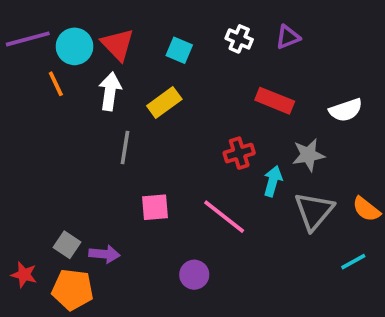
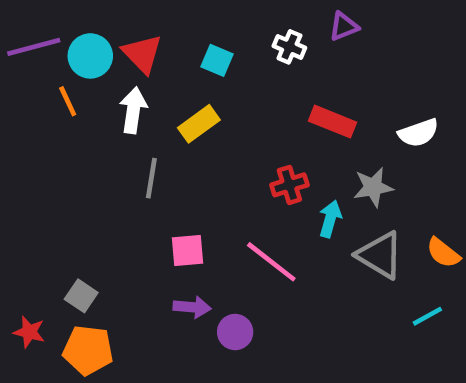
purple triangle: (288, 37) -> (344, 27), moved
gray triangle: (314, 211) -> (380, 255), turned -39
purple arrow: (104, 254) -> (192, 307), moved

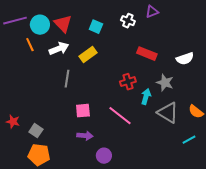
white arrow: (133, 110) -> (59, 49), turned 60
gray star: (373, 187) -> (165, 83), turned 30
red star: (29, 332) -> (13, 122), moved
purple circle: (235, 332) -> (104, 156), moved

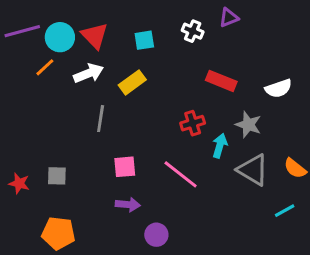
cyan square: (96, 27) -> (144, 40), turned -32
orange line: (30, 45) -> (45, 67), turned 72
gray square: (36, 131) -> (57, 176), moved, turned -32

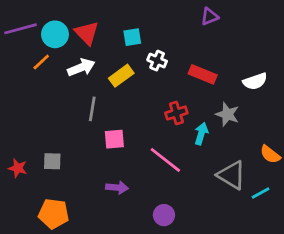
white cross: (193, 31) -> (157, 61), moved
pink square: (125, 167) -> (114, 139), moved
gray triangle: (253, 170) -> (232, 175), moved
purple circle: (156, 235) -> (164, 215), moved

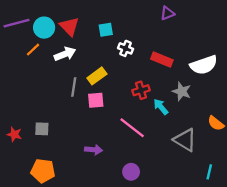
yellow rectangle: (121, 76) -> (97, 76), moved
white semicircle: (255, 81) -> (204, 65), size x1.4
cyan arrow: (201, 134) -> (161, 107), turned -56
pink square: (114, 139) -> (96, 100), moved
cyan line: (261, 193) -> (209, 172), moved, turned -48

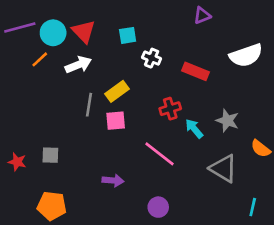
white semicircle: (204, 65) -> (246, 55), moved
gray star: (182, 91) -> (227, 121), moved

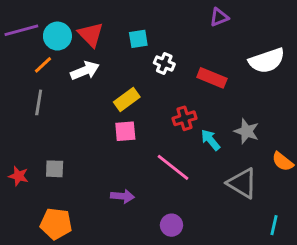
gray line: (89, 105) -> (39, 102), moved

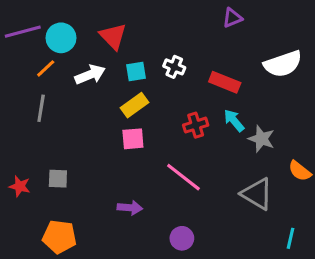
red triangle: (91, 35) -> (113, 36), moved
cyan square: (138, 39) -> (136, 71), moved
cyan arrow: (210, 140) -> (234, 120), moved

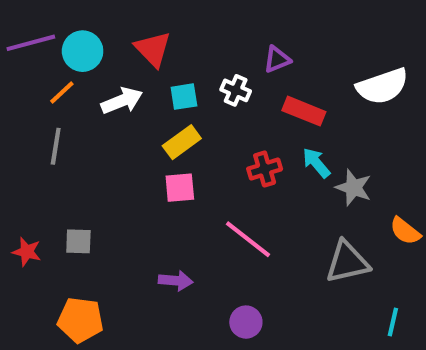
purple triangle: (232, 18) -> (277, 59), moved
gray triangle: (257, 194) -> (347, 262), turned -44

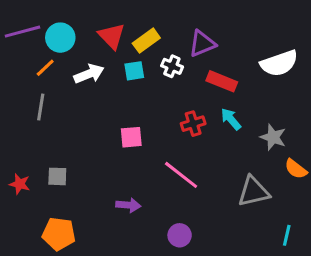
purple triangle: (277, 59) -> (202, 44), size x1.4
yellow rectangle: (182, 142) -> (146, 41), moved
gray star: (353, 188) -> (273, 137), moved

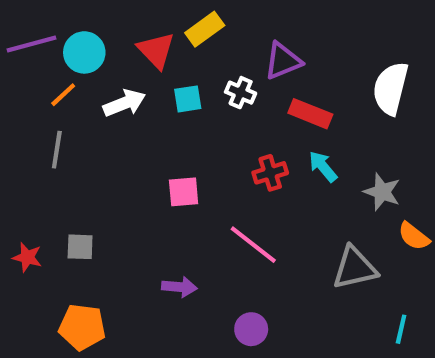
yellow rectangle: (146, 41) -> (205, 29), moved
white semicircle: (279, 63) -> (391, 88), turned 123

